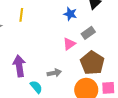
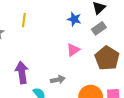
gray rectangle: (88, 33) -> (99, 28), moved
brown pentagon: (92, 63) -> (107, 58), moved

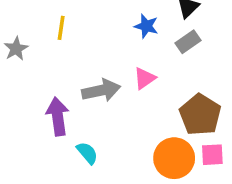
brown pentagon: (107, 58) -> (200, 115), moved
gray arrow: (58, 80) -> (101, 90), moved, size x1.5

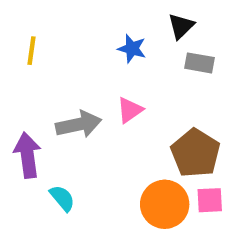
gray rectangle: (188, 42) -> (200, 63), moved, turned 45

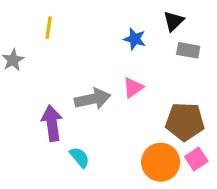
yellow line: (32, 51) -> (49, 28), moved
brown pentagon: (195, 153) -> (185, 122), turned -30
pink square: (210, 200) -> (196, 159), turned -30

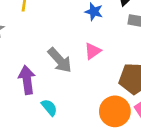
gray arrow: (92, 99) -> (60, 60), turned 60

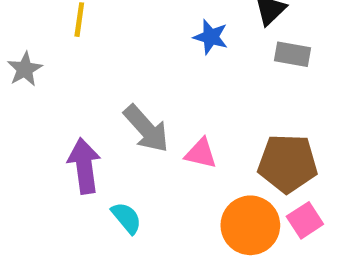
pink triangle: (93, 51) -> (201, 153), moved, turned 48

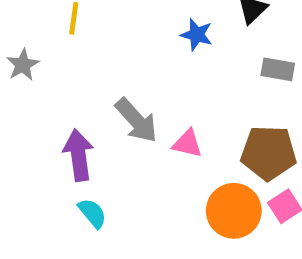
gray rectangle: (292, 54) -> (278, 69), moved
cyan semicircle: (126, 218) -> (92, 213), moved

